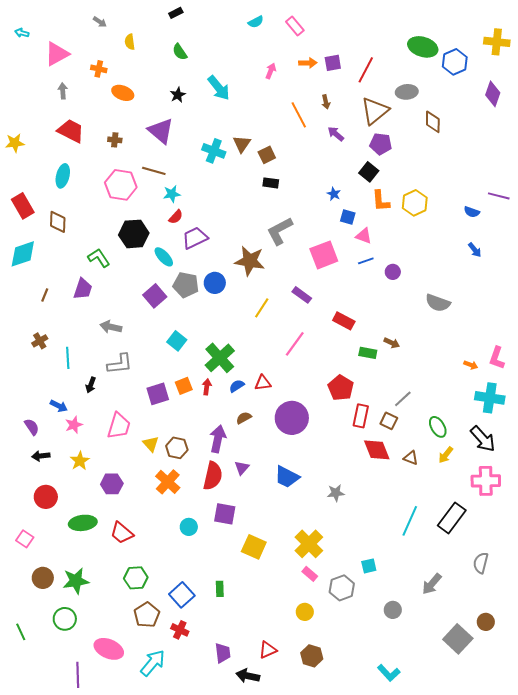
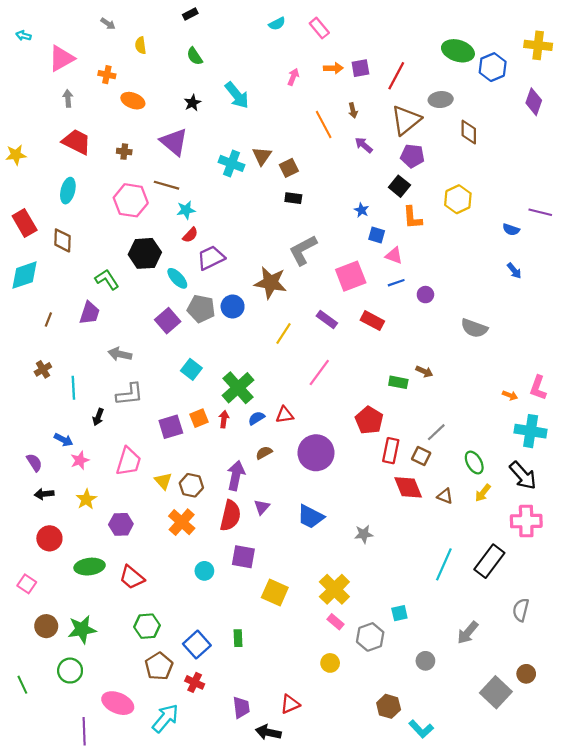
yellow hexagon: (415, 203) -> (458, 199), moved
red rectangle: (344, 321) -> (372, 321), moved
brown hexagon: (312, 656) -> (389, 706), moved

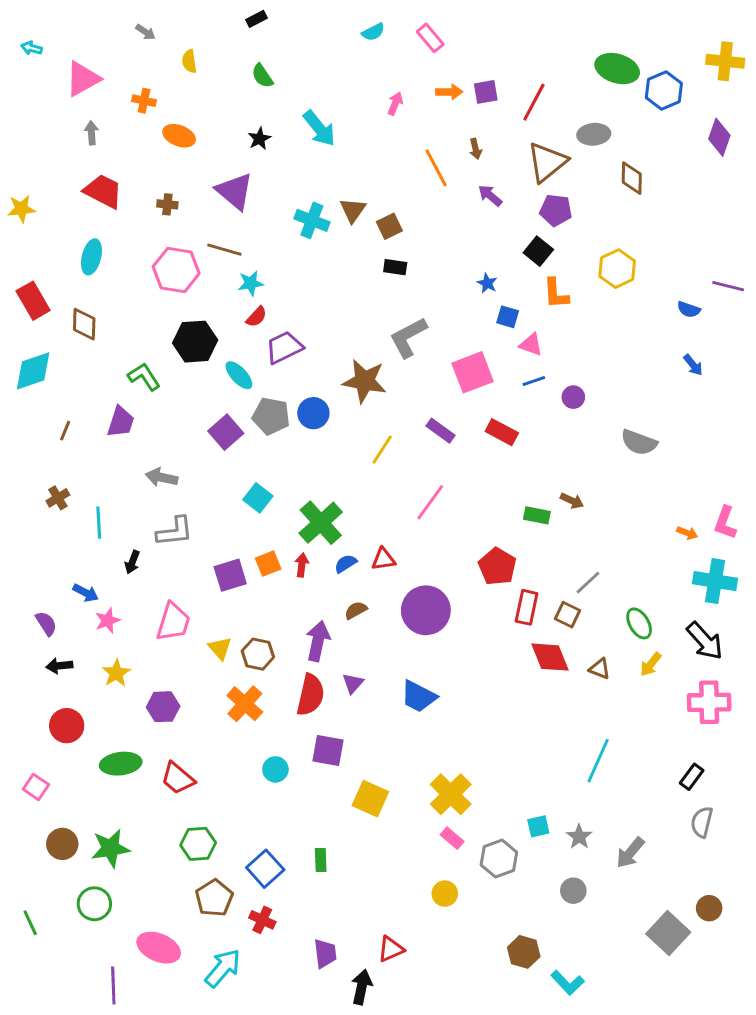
gray star: (364, 534) -> (579, 837), moved, turned -30
black rectangle: (489, 561) -> (692, 777), moved, size x0.6
black arrow: (268, 732) -> (362, 987), turned 90

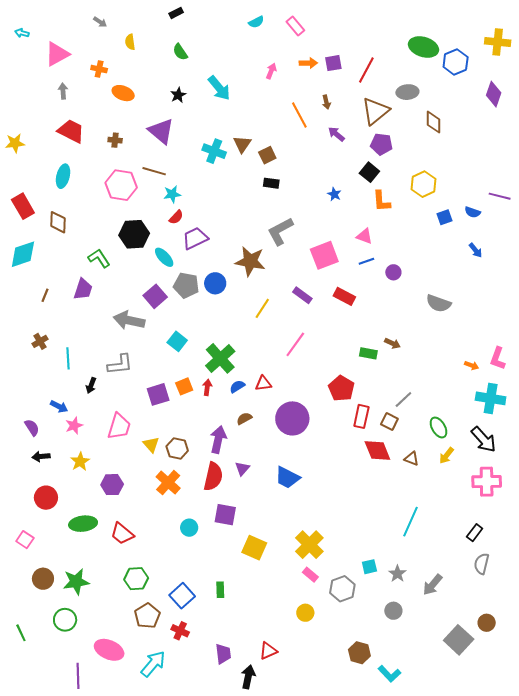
blue square: (508, 317) -> (445, 217), moved, turned -35
gray arrow: (162, 477) -> (129, 320), moved, size x1.4

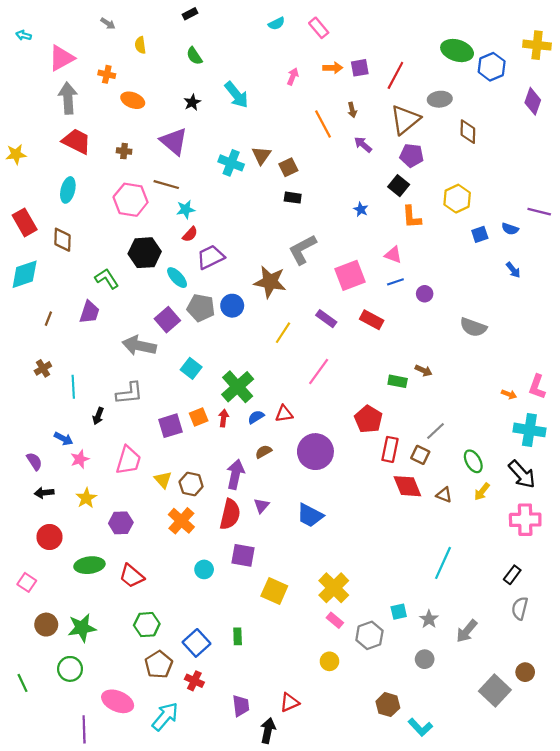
gray arrow: (63, 91) -> (68, 98), size x1.8

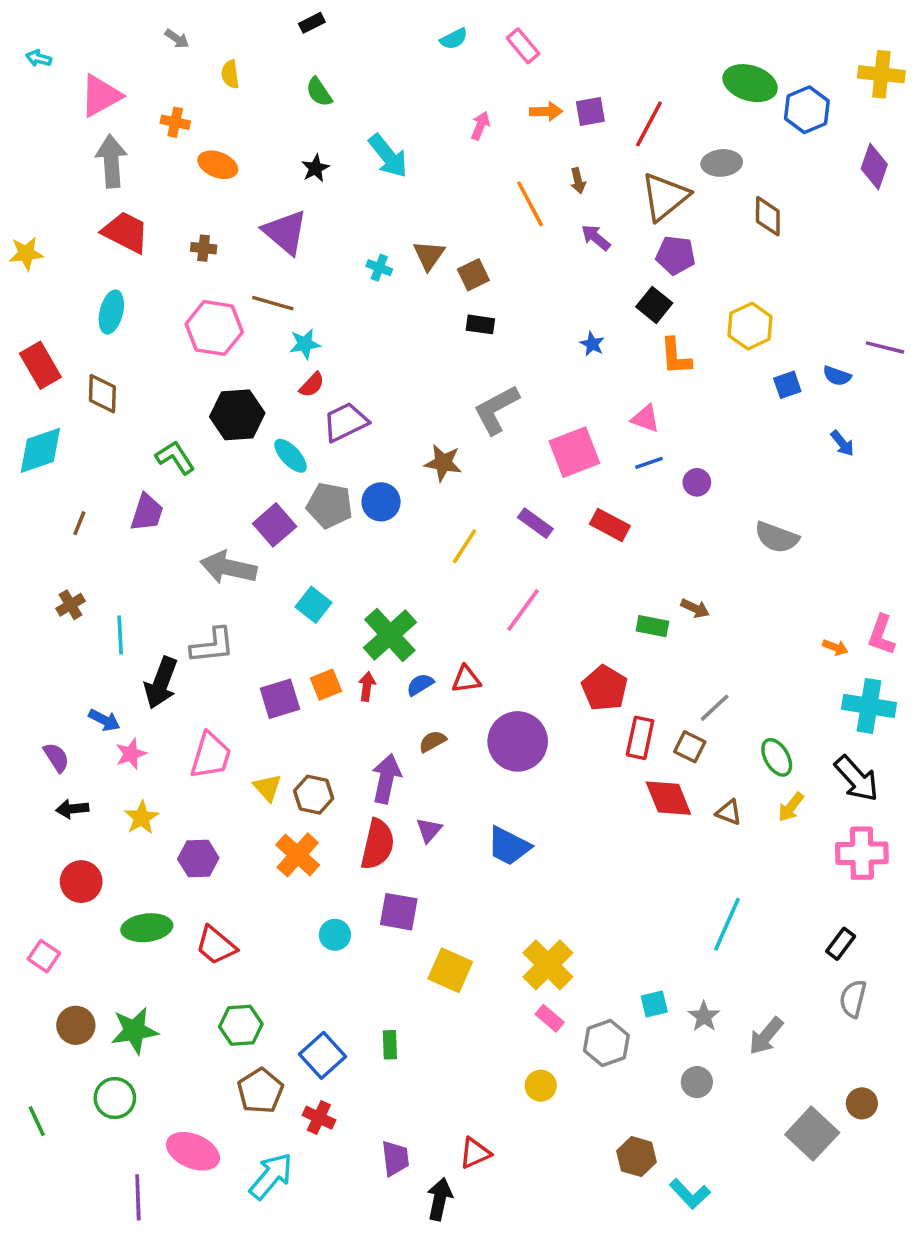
cyan cross: (231, 163) -> (379, 268), size x0.6
brown star: (270, 282) -> (443, 463), size x0.7
black arrow: (98, 416) -> (161, 683), size x1.8

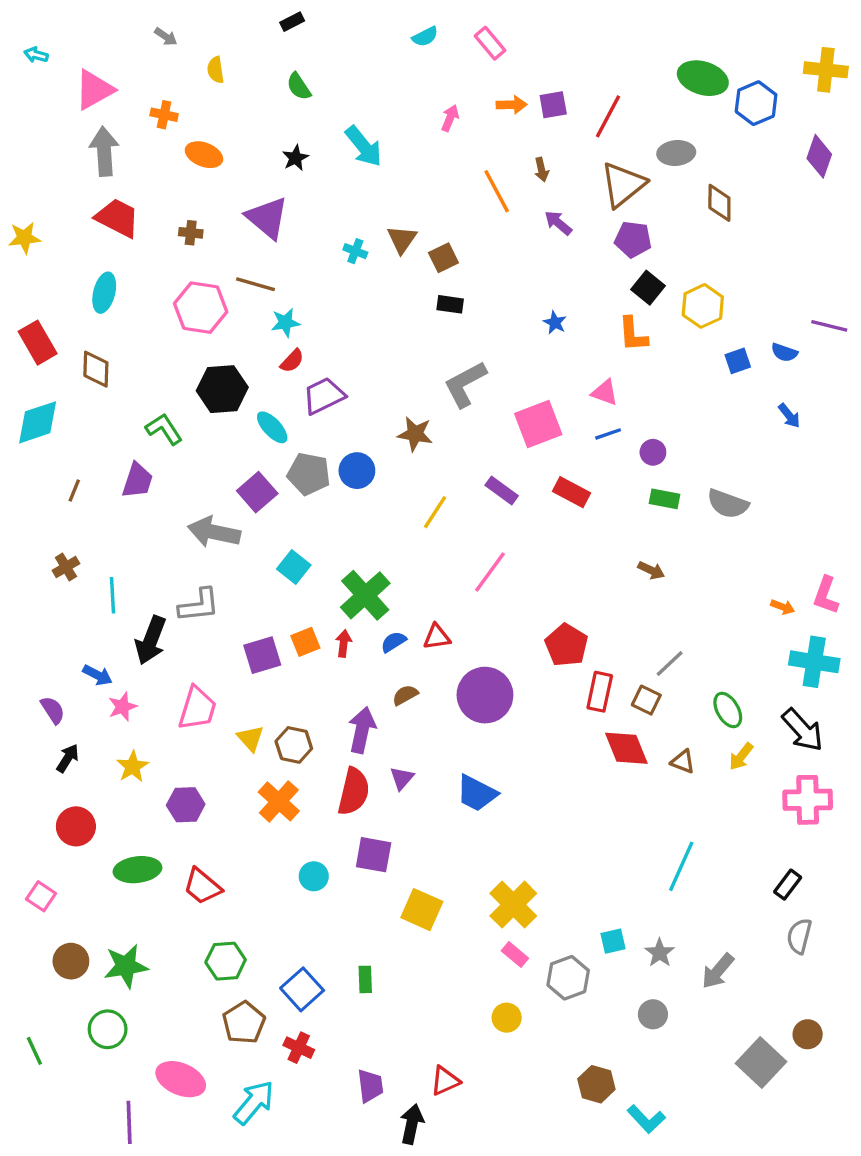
black square: (654, 305) -> (648, 288), moved
green rectangle: (652, 626) -> (665, 499), moved
black arrow: (72, 809) -> (68, 758), turned 128

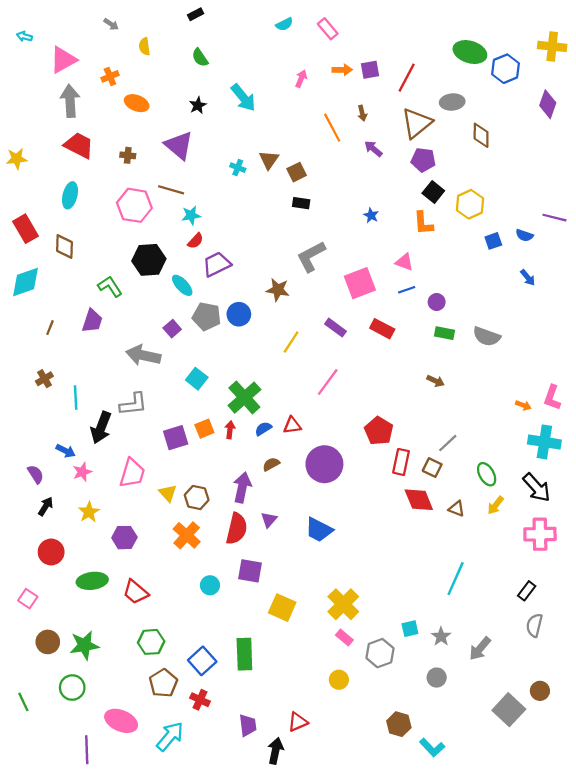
orange cross: (164, 115) -> (110, 76), turned -35
purple square: (257, 492) -> (172, 329), size x0.7
green rectangle: (365, 979) -> (244, 654), size x1.8

